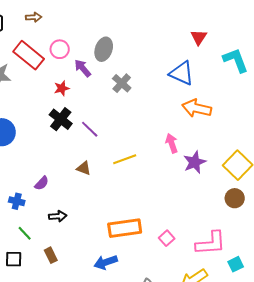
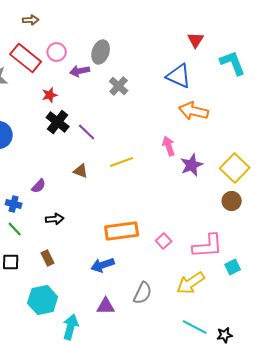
purple arrow: (83, 68) -> (80, 71), turned -60
red star: (62, 88) -> (50, 95), moved
green line: (25, 233) -> (15, 229), moved

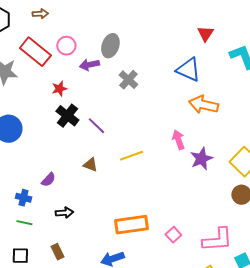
green line: (15, 229) -> (24, 223), turned -35

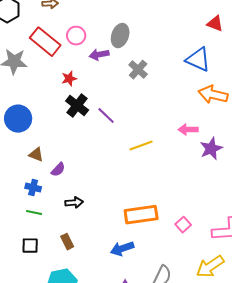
red triangle: (205, 34) -> (215, 24), turned -42
pink arrow: (178, 140) -> (188, 130), turned -72
brown triangle: (90, 165) -> (36, 155), moved

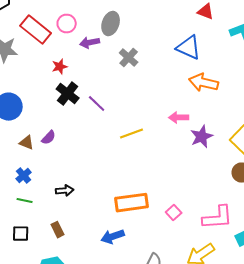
purple semicircle: (58, 170) -> (49, 138), moved
blue cross: (33, 188) -> (24, 176), turned 35

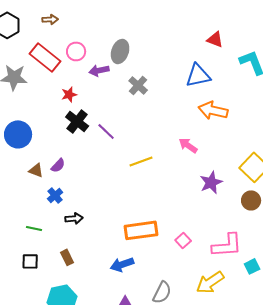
blue triangle: (189, 48) -> (198, 75), turned -36
pink arrow: (179, 118) -> (188, 145), turned 36
purple star: (202, 137) -> (211, 182), moved
blue cross: (24, 176) -> (55, 195), moved

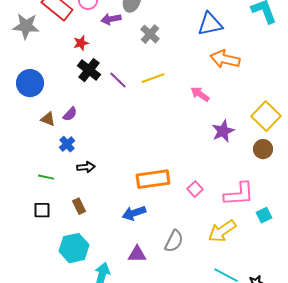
yellow line: (141, 161) -> (153, 78), moved

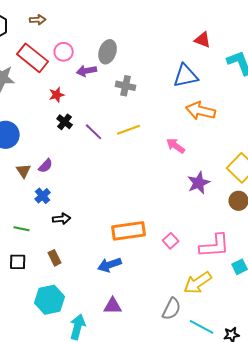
gray cross: (150, 34) -> (126, 86), turned -30
black cross: (89, 70) -> (65, 122), size x0.7
brown triangle: (48, 119) -> (24, 171), turned 35
gray semicircle: (174, 241) -> (172, 309), moved

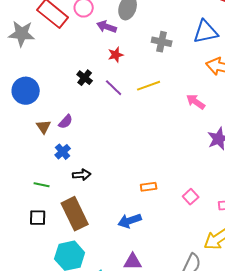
purple arrow: (87, 71) -> (107, 27), turned 30
gray cross: (126, 86) -> (162, 42), moved
red star: (57, 95) -> (116, 55), moved
orange rectangle: (129, 231) -> (149, 187), size x0.5
brown rectangle: (55, 258) -> (75, 214), size x2.0

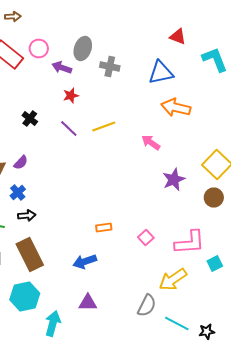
gray cross: (162, 42) -> (110, 66), moved
black cross: (85, 78) -> (30, 118), moved
black arrow: (82, 175) -> (27, 216), moved

